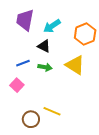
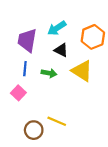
purple trapezoid: (25, 20) -> (27, 40), moved
black triangle: (44, 46) -> (61, 50), moved
blue line: (23, 63) -> (25, 69), turned -64

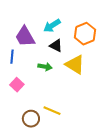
purple trapezoid: (27, 40) -> (25, 37), turned -40
blue line: (25, 69) -> (12, 57), moved

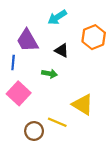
cyan arrow: (52, 26) -> (57, 17), moved
yellow triangle: (75, 65) -> (83, 104), moved
pink square: (17, 85) -> (19, 93), size x1.5

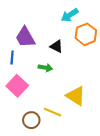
cyan arrow: (57, 17) -> (70, 15), moved

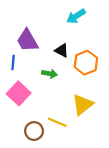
orange hexagon: (86, 34) -> (86, 63), moved
yellow triangle: (76, 96) -> (83, 104), turned 50

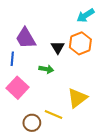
cyan arrow: (76, 16) -> (86, 15), moved
black triangle: (62, 50) -> (58, 47), turned 32
orange hexagon: (86, 63) -> (80, 43), moved

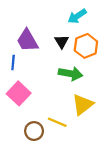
cyan arrow: (86, 15) -> (77, 16), moved
black triangle: (58, 47) -> (62, 42), moved
green arrow: (46, 69) -> (70, 74), moved, size x1.5

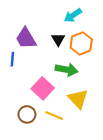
pink square: (19, 93) -> (43, 88), moved
yellow triangle: (83, 105) -> (78, 99), turned -35
brown circle: (34, 131) -> (27, 114), moved

